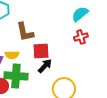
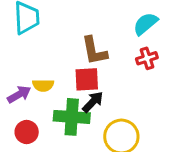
brown L-shape: (25, 32) -> (94, 51), moved
green cross: (16, 76) -> (72, 117), moved

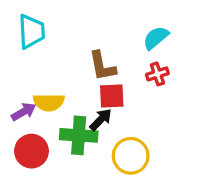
red square: (87, 79) -> (112, 96), moved
yellow semicircle: (43, 85) -> (49, 102), size x1.4
red circle: (27, 132) -> (31, 151), size x1.4

